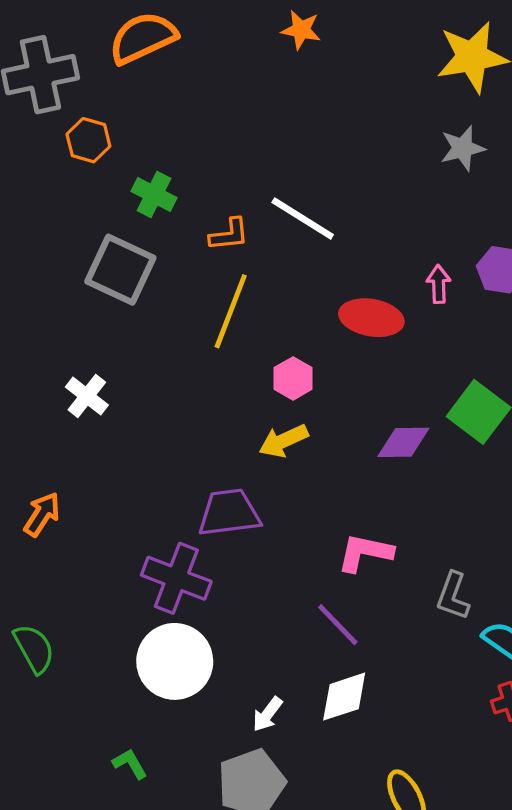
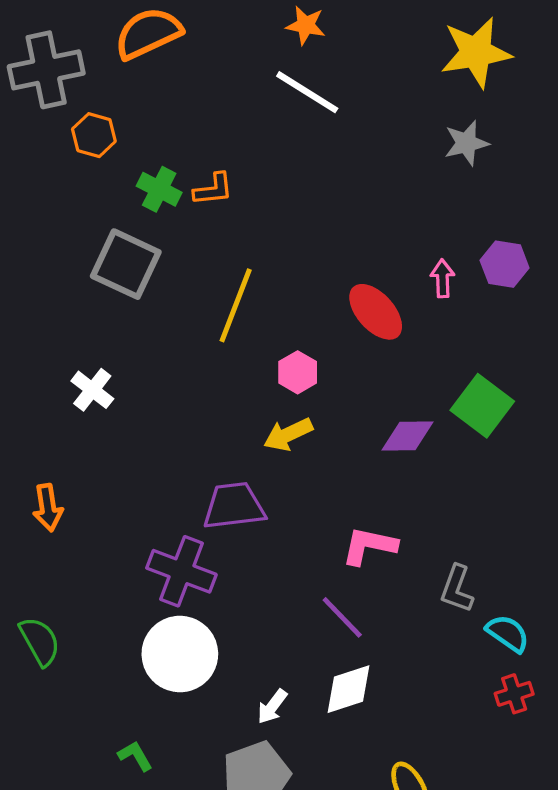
white line: (303, 219) -> (307, 92), moved
orange L-shape: (229, 235) -> (213, 189), moved
red ellipse: (371, 318) -> (376, 312), turned 38
orange arrow: (42, 514) -> (48, 508), turned 138

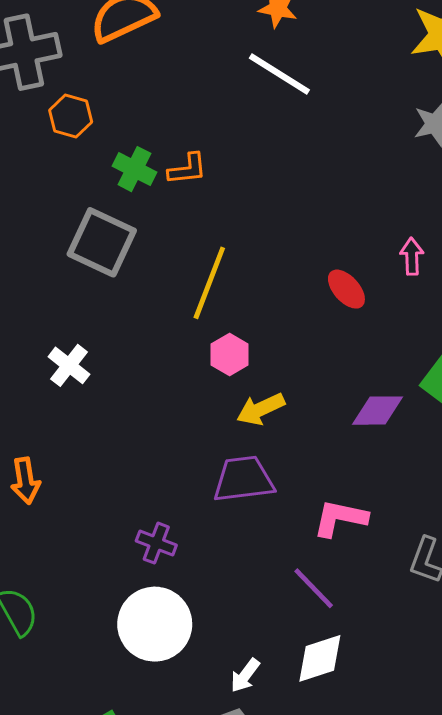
red ellipse: (376, 312) -> (346, 289), size x0.7
pink hexagon: (298, 372) -> (230, 355), moved
purple trapezoid: (234, 506) -> (244, 479), moved
purple cross: (181, 571) -> (156, 543), size x0.6

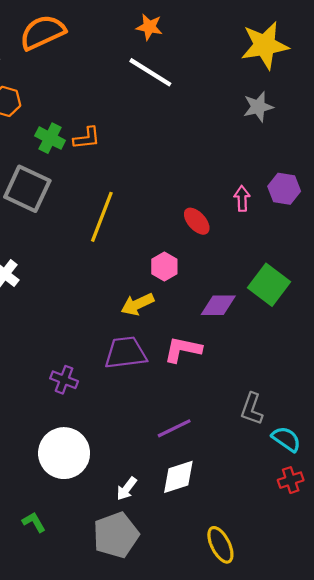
pink hexagon: (230, 355) -> (164, 266), moved
pink L-shape: (340, 518) -> (183, 350), moved
purple cross: (156, 543) -> (64, 380), moved
purple line: (314, 588) -> (174, 428), turned -72

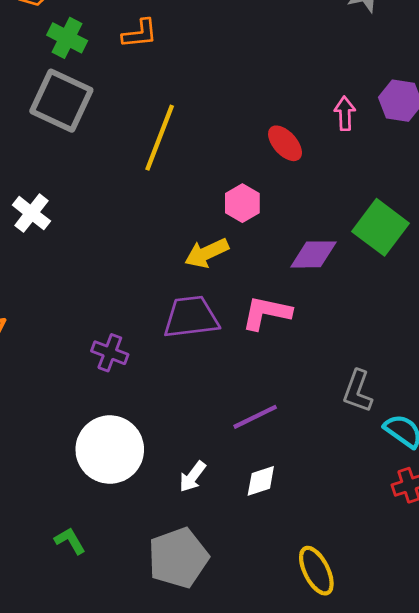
green cross: (50, 138) -> (67, 38), moved
white diamond: (178, 477) -> (261, 481), size x0.7
white arrow: (127, 489) -> (192, 477), moved

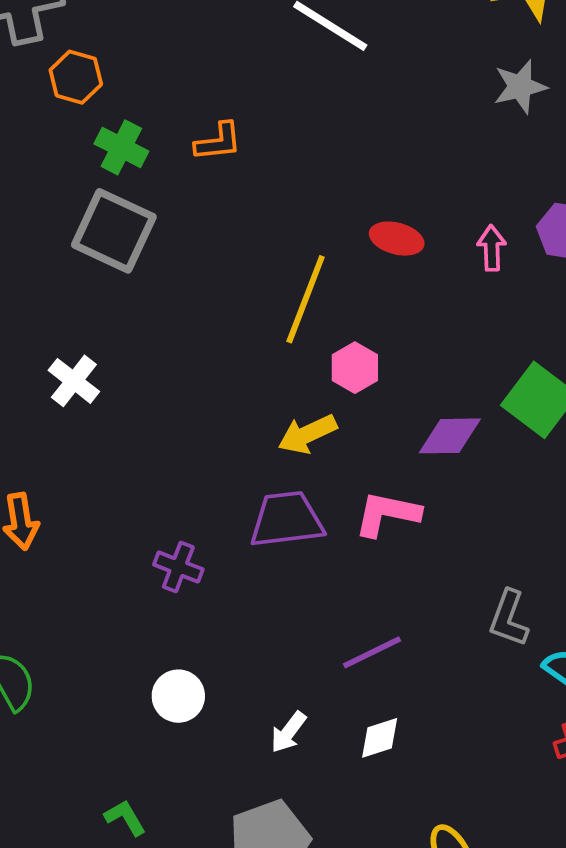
yellow line: (160, 138) -> (306, 299), moved
red ellipse: (285, 143) -> (397, 239), moved, turned -33
white circle: (110, 450) -> (178, 696), size x0.6

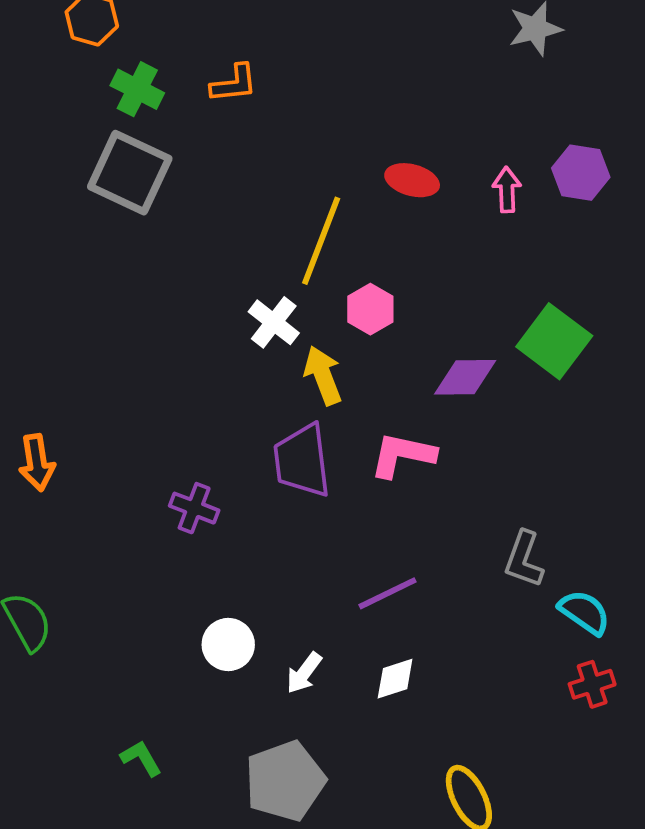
white cross: (74, 381) -> (274, 322), moved
yellow arrow: (307, 434) -> (323, 375), turned 94
purple trapezoid: (287, 520) -> (302, 461), turned -90
white circle: (178, 696) -> (228, 645), moved

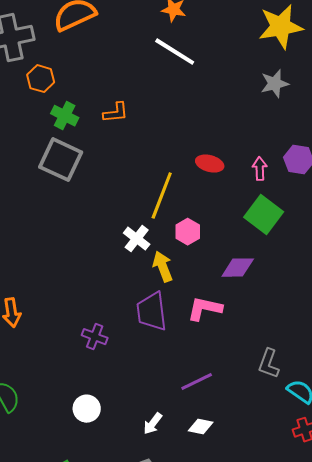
green square: (554, 341) -> (264, 215), moved
white circle: (228, 645) -> (87, 409), moved
white diamond: (395, 679) -> (201, 427), turned 30

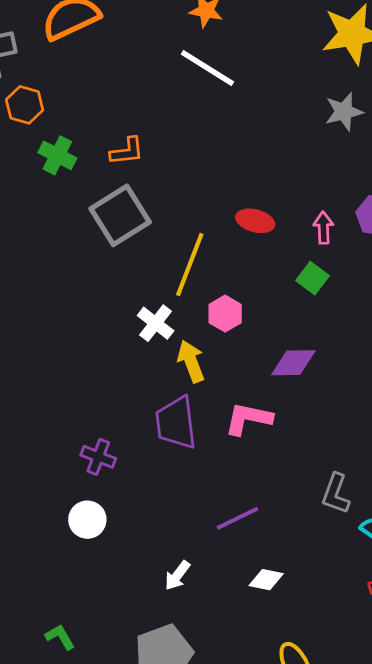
gray square: (61, 160) -> (120, 215), moved, turned 33
green square: (264, 215) -> (312, 278), moved, size x0.6
white circle: (87, 409) -> (87, 520), moved
white diamond: (201, 427) -> (266, 580), moved

